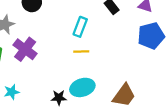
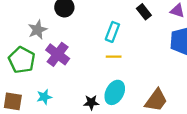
cyan ellipse: (82, 87) -> (115, 92), turned -45

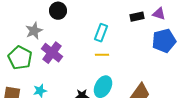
black rectangle: (144, 12) -> (137, 17), moved, turned -64

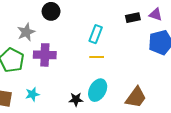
purple cross: (52, 53) -> (45, 55), turned -35

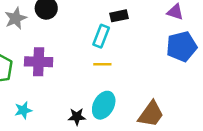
black rectangle: (133, 18) -> (119, 16), moved
gray star: (26, 32) -> (16, 18), moved

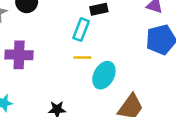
cyan ellipse: (104, 105) -> (104, 75), moved

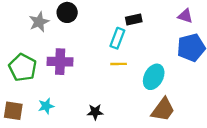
cyan ellipse: (104, 75) -> (154, 77), moved

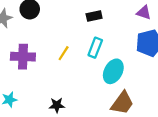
cyan rectangle: (117, 38) -> (95, 48), moved
yellow line: (119, 64) -> (64, 53), moved, turned -56

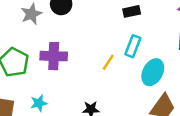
yellow line: (64, 53) -> (108, 62), moved

